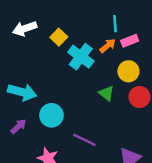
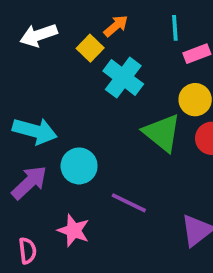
orange arrow: (108, 46) -> (116, 26), moved
green triangle: (106, 93) -> (162, 133), size x1.6
purple arrow: (18, 126) -> (29, 183), size x1.5

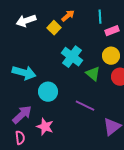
cyan cross: (123, 78) -> (72, 57), moved
green triangle: (162, 133) -> (93, 74), size x0.7
purple arrow: (29, 183) -> (22, 115), moved
purple line: (129, 203) -> (85, 106), moved

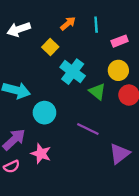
cyan line: (100, 17) -> (96, 25), moved
yellow square: (54, 28) -> (50, 47), moved
pink semicircle: (20, 138) -> (12, 167), turned 72

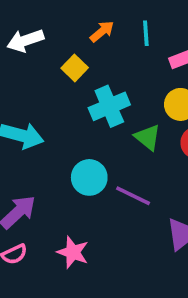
cyan cross: (73, 72) -> (109, 106), turned 30
cyan circle: (44, 113) -> (89, 177), moved
pink star: (41, 154) -> (73, 252), moved

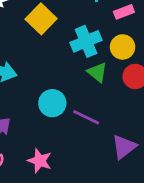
yellow square: (75, 68) -> (41, 19), size x1.5
cyan cross: (109, 106) -> (86, 41), moved

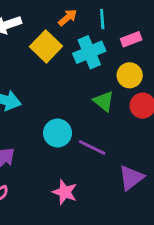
cyan cross: (86, 41) -> (89, 52), moved
pink star: (40, 161) -> (65, 192), moved

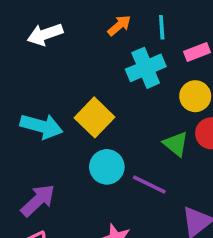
yellow square: (46, 46) -> (94, 117), moved
green triangle: (104, 101) -> (176, 144), moved

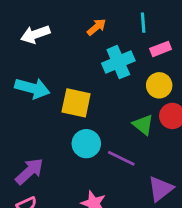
cyan line: (162, 27) -> (143, 23), moved
yellow square: (94, 117) -> (76, 103), turned -32
cyan arrow: (41, 126) -> (32, 88), moved

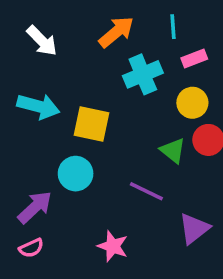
orange arrow: (96, 27) -> (116, 32), size x1.5
white arrow: (35, 34) -> (42, 41), turned -116
cyan circle: (86, 144) -> (76, 174), moved

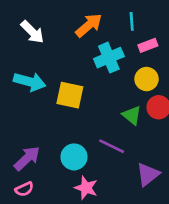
cyan circle: (76, 174) -> (74, 157), moved

